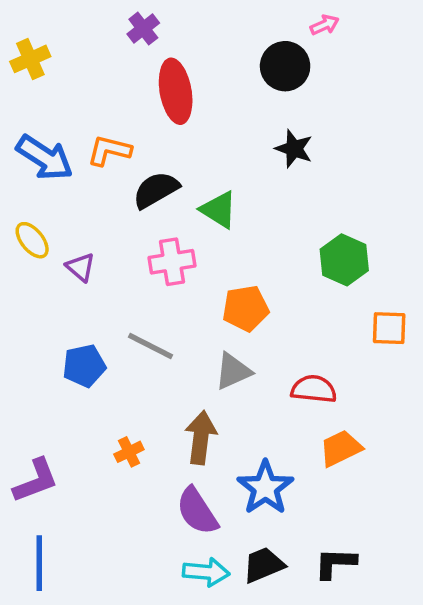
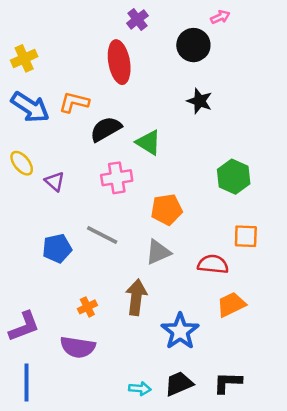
purple cross: (143, 28) -> (137, 19), moved
yellow cross: (30, 59) -> (24, 58), moved
orange square: (389, 328) -> (246, 236), moved
purple semicircle: (197, 511) -> (78, 347), moved, turned -48
cyan arrow: (206, 572) -> (140, 389), size x0.7

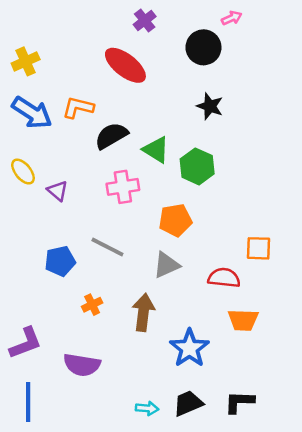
red ellipse: (119, 62) -> (125, 65), turned -42
green hexagon: (234, 177) -> (197, 166), moved
orange trapezoid: (231, 304) -> (243, 320), turned -152
orange cross: (87, 307) -> (92, 305), moved

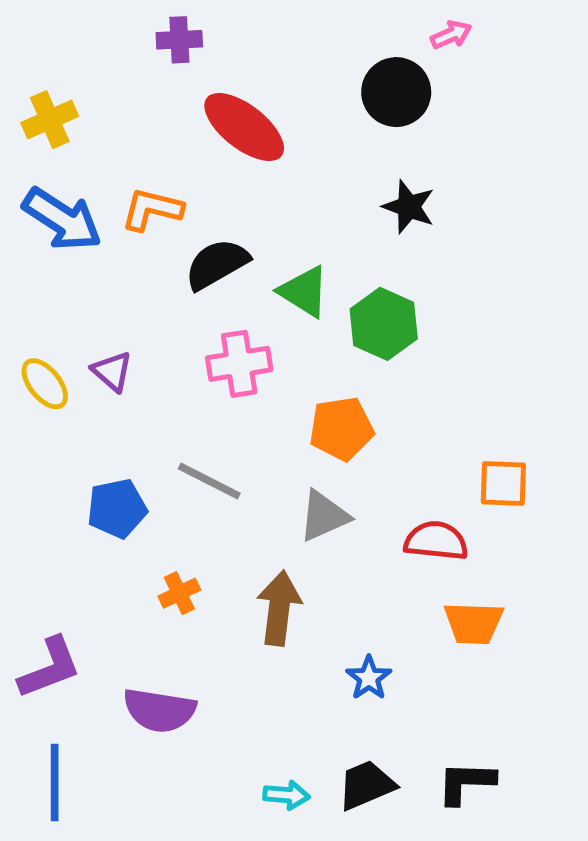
purple cross: (145, 20) -> (179, 40), moved, turned 35
yellow ellipse: (23, 172) -> (45, 384), moved
blue star: (189, 348) -> (369, 678), size x0.6

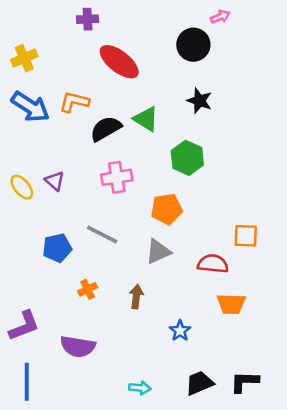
green triangle: (304, 292) -> (146, 119), moved
brown arrow: (279, 608) -> (136, 297), size x0.7
black L-shape: (466, 783) -> (245, 382), moved
black trapezoid: (366, 785) -> (199, 383), moved

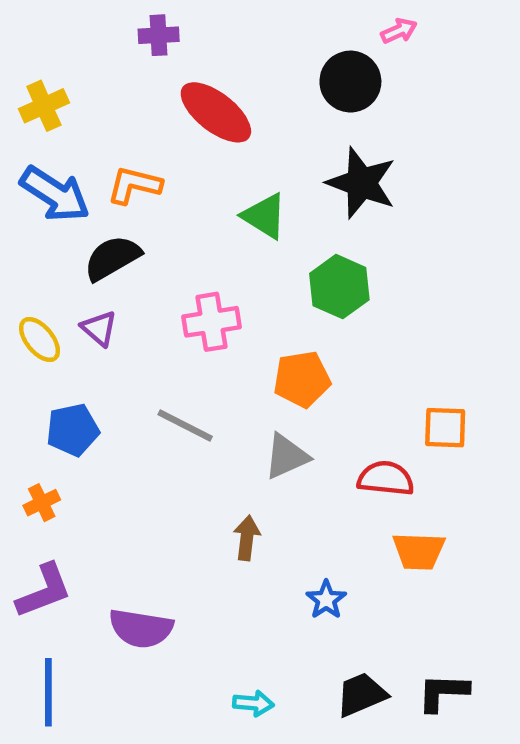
black star: (199, 101) -> (361, 183), size x1.5
black semicircle: (106, 129) -> (112, 258), moved
blue pentagon: (57, 248) -> (73, 430), moved
orange cross: (88, 289) -> (42, 503), moved

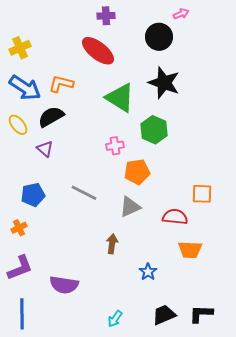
purple cross: (159, 35) -> (106, 16), moved
green triangle: (264, 216) -> (120, 98), size x1.4
pink cross: (211, 322) -> (115, 146), moved, size x0.7
yellow ellipse: (40, 339) -> (18, 125), moved
cyan arrow: (253, 703) -> (115, 319), turned 120

